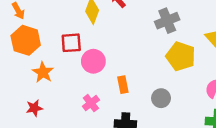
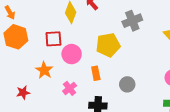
yellow pentagon: (181, 56) -> (108, 45), moved, turned -30
orange star: (43, 72) -> (44, 70), moved

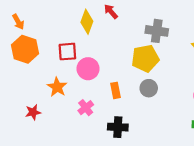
gray cross: (132, 21) -> (157, 31), turned 30
yellow pentagon: (108, 45) -> (145, 58), moved
gray circle: (127, 84) -> (149, 88), moved

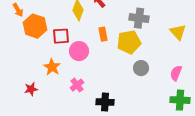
orange hexagon: (25, 49) -> (35, 26), moved
gray circle: (149, 88) -> (141, 68), moved
orange rectangle: (115, 90) -> (103, 34), moved

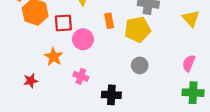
gray circle: (141, 68) -> (140, 65), moved
pink cross: (77, 85) -> (81, 76), turned -32

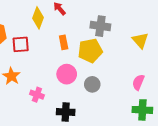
pink circle: (83, 39) -> (67, 74), moved

